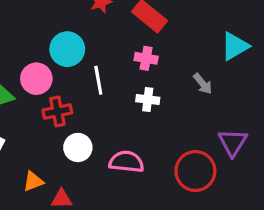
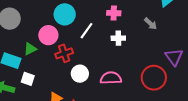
white line: (98, 80) -> (86, 31), turned 54

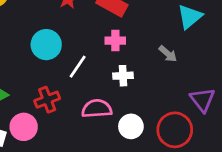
pink circle: (48, 35) -> (24, 127), moved
white circle: (80, 74) -> (131, 126), moved
pink semicircle: (111, 78) -> (97, 109), moved

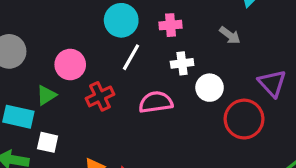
cyan circle: (46, 45) -> (121, 20), moved
white circle: (131, 126) -> (210, 88), moved
pink circle: (24, 127) -> (70, 65), moved

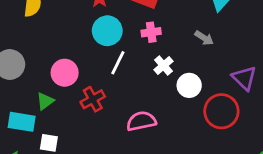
white cross: (182, 63) -> (163, 66), turned -30
pink semicircle: (156, 102) -> (141, 121), moved

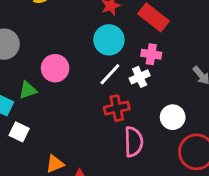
white cross: (163, 66) -> (140, 77), moved
red cross: (93, 99) -> (117, 108), moved
pink semicircle: (141, 121) -> (134, 142), moved, turned 84

